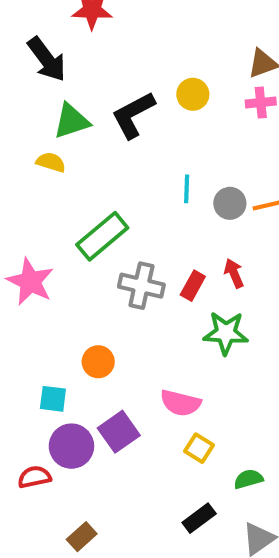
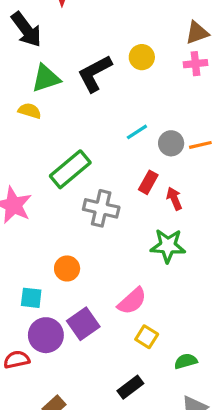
cyan line: (187, 189) -> (137, 132), turned 55
red rectangle: (193, 286) -> (148, 182), moved
pink semicircle: (180, 403) -> (132, 301), turned -56
black rectangle: (199, 518) -> (130, 387), moved

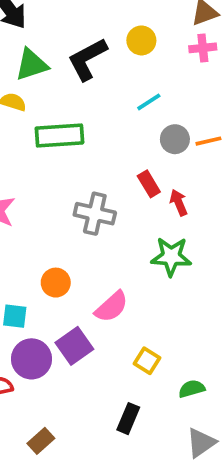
cyan line: (137, 132) -> (149, 102), moved
green rectangle: (70, 169) -> (59, 135), moved, turned 36
red rectangle: (148, 182) -> (149, 184), turned -60
pink semicircle: (132, 301) -> (112, 307), moved
black rectangle: (130, 387) -> (128, 419), turned -30

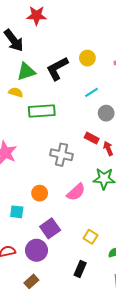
red rectangle: (149, 184) -> (92, 138), turned -32
pink semicircle: (112, 307) -> (76, 192), moved
purple circle: (31, 359) -> (37, 250), moved

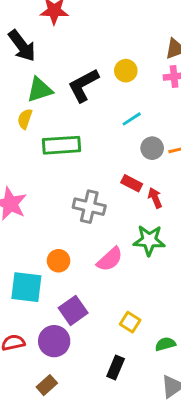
yellow semicircle: (16, 92) -> (25, 119), turned -88
cyan square: (17, 212) -> (26, 287), size x1.6

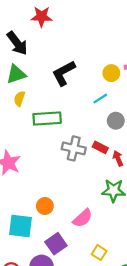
yellow circle: (126, 71) -> (111, 73), moved
green triangle: (40, 90) -> (16, 74), moved
gray cross: (89, 207) -> (74, 148), moved
pink semicircle: (110, 259) -> (83, 218), moved

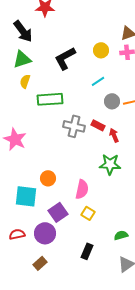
yellow circle: (111, 73) -> (101, 50), moved
pink semicircle: (83, 218) -> (82, 189), turned -36
yellow square: (99, 253) -> (88, 213), moved

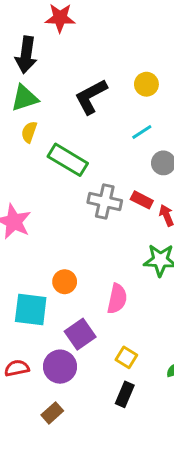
black arrow: (23, 31) -> (26, 55), turned 45
green rectangle: (50, 99) -> (68, 160), turned 35
yellow square: (88, 213) -> (126, 357), moved

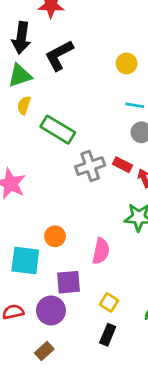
black L-shape: (91, 97) -> (59, 55), moved
cyan line: (142, 132) -> (135, 105), moved, turned 42
gray cross: (105, 201) -> (90, 166), turned -32
purple square: (80, 334) -> (69, 282), turned 30

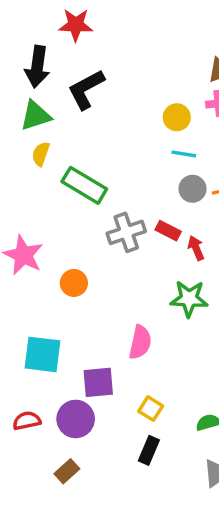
yellow circle: (127, 63) -> (177, 117), moved
orange circle: (55, 236) -> (74, 283), moved

